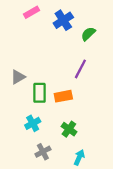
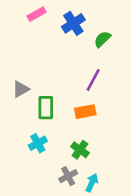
orange rectangle: (63, 96) -> (85, 112), moved
gray cross: (43, 152) -> (68, 176), moved

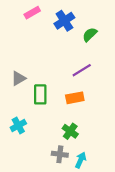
purple line: (93, 80) -> (82, 70), turned 30
cyan cross: (38, 143) -> (18, 125), moved
gray cross: (68, 176) -> (60, 154), turned 35

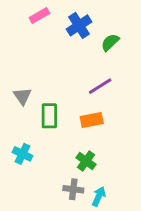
gray triangle: (18, 78) -> (22, 96), turned -35
cyan cross: (18, 125) -> (22, 154), turned -35

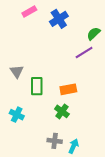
green semicircle: (110, 42) -> (94, 34), moved
purple line: (100, 86) -> (84, 53), moved
green cross: (86, 161) -> (62, 111), moved

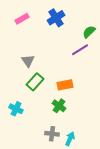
pink rectangle: (29, 11) -> (22, 19), moved
gray triangle: (17, 71) -> (28, 61), moved
green rectangle: (37, 86) -> (35, 82), turned 42

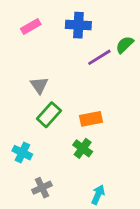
blue cross: (56, 18) -> (78, 25), turned 36
purple line: (80, 50) -> (99, 57), moved
gray cross: (52, 134) -> (42, 188), moved, turned -32

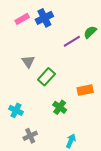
blue cross: (78, 25) -> (44, 18), moved, turned -30
green rectangle: (49, 115) -> (46, 77), moved
orange rectangle: (91, 119) -> (85, 90), moved

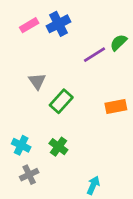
orange rectangle: (85, 90) -> (116, 107), moved
green cross: (60, 107) -> (58, 147), moved
gray cross: (30, 136) -> (29, 175), moved

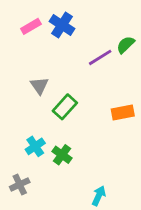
blue cross: (58, 24) -> (62, 25), turned -30
cyan cross: (21, 145) -> (35, 146), moved, turned 30
gray cross: (29, 175) -> (20, 184), moved

